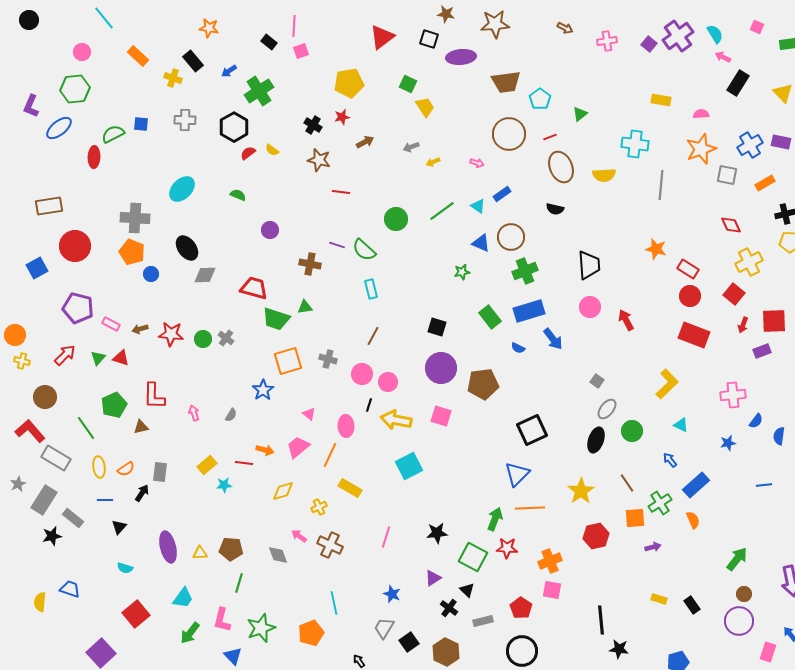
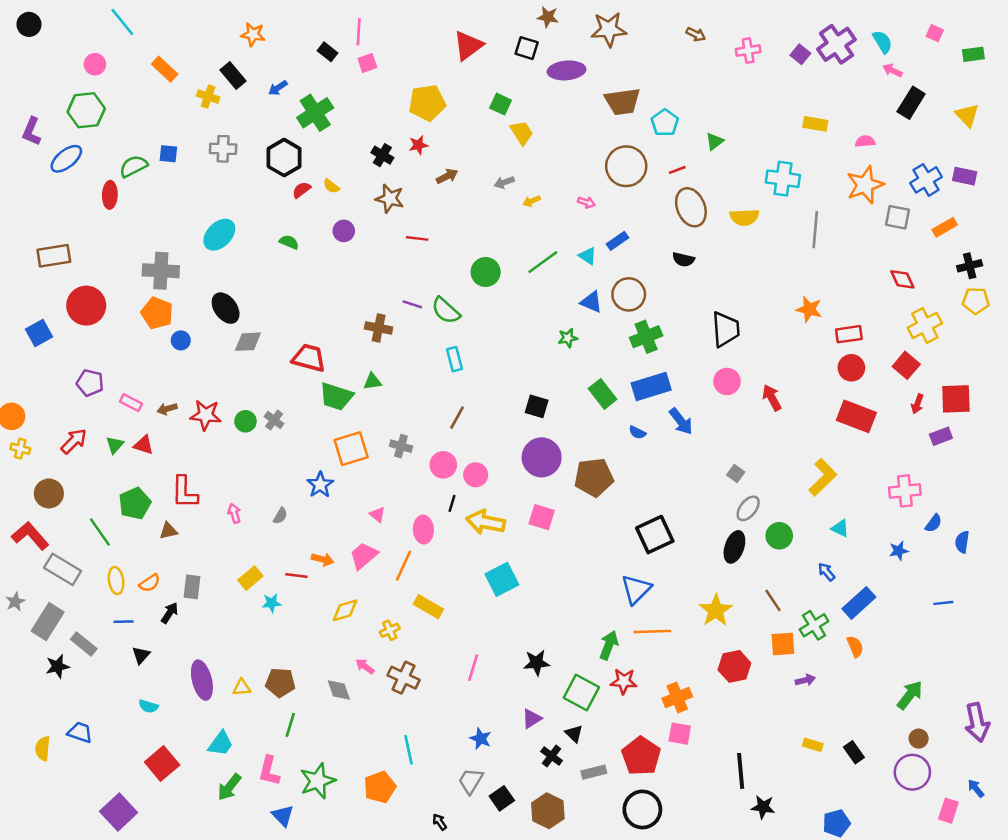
purple circle: (270, 230) -> (344, 231), moved
red rectangle: (688, 269) -> (849, 334), turned -40
purple pentagon: (78, 308) -> (90, 383), size x0.7
red pentagon: (521, 608) -> (641, 756), size x1.4

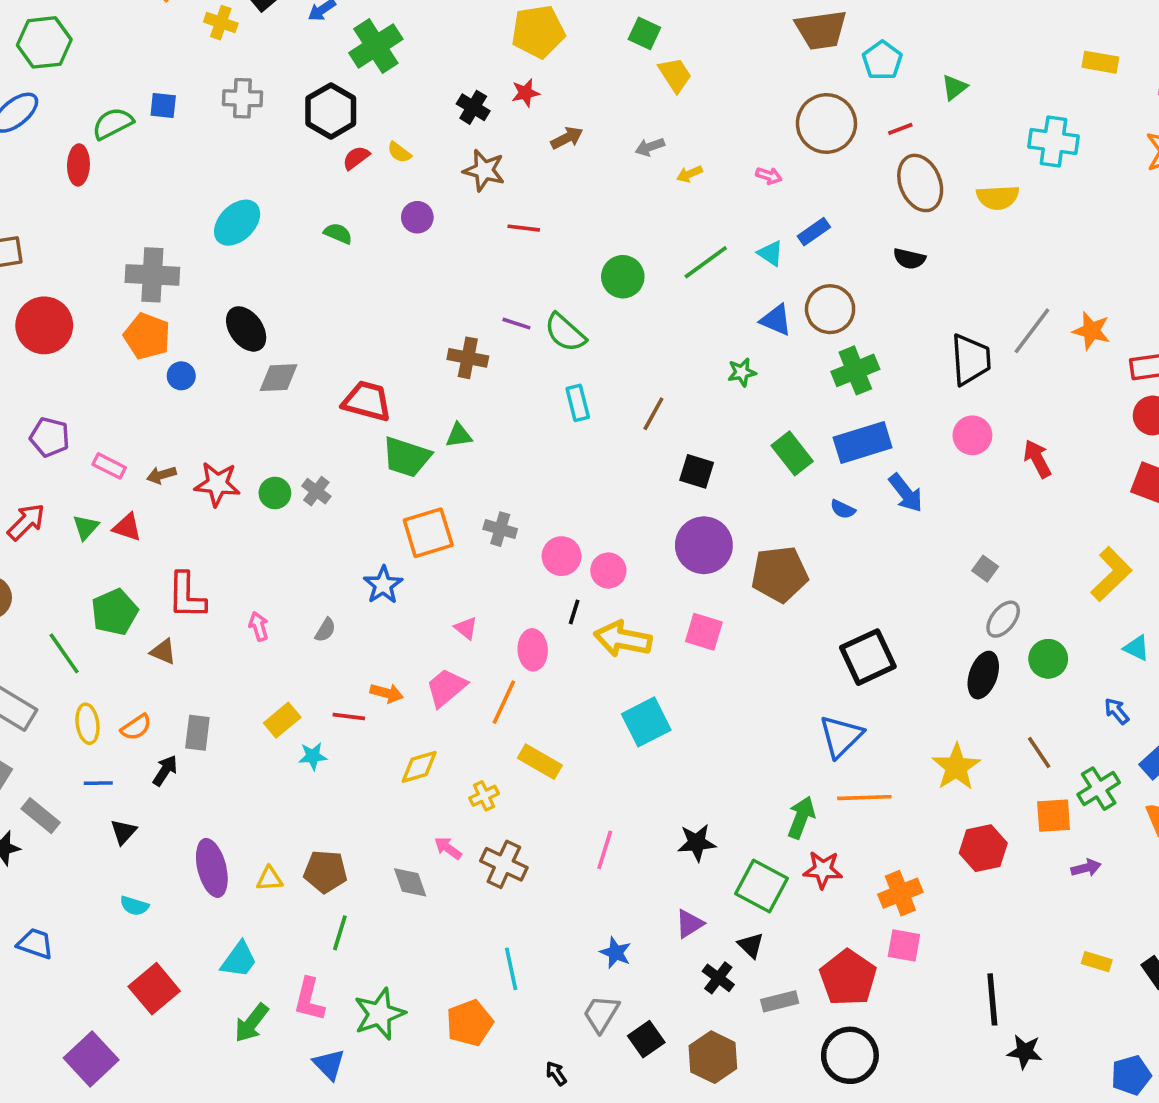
gray line: (815, 230) -> (1032, 331), moved, turned 32
brown line: (457, 418) -> (653, 414), moved
brown triangle: (168, 531) -> (163, 652), turned 36

